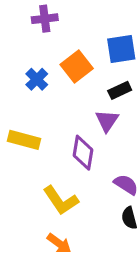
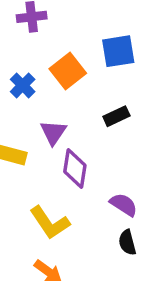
black rectangle: (120, 90) -> (116, 116), moved
purple triangle: (107, 121) -> (53, 132), moved

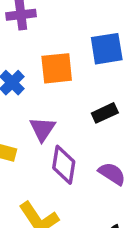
orange square: (68, 71) -> (57, 68), turned 32
purple semicircle: (124, 205) -> (112, 174), moved

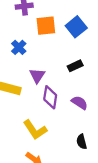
blue square: (107, 49) -> (76, 27), turned -30
orange square: (57, 68) -> (46, 26), moved

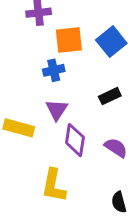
blue cross: (19, 47) -> (54, 70), moved, turned 32
yellow L-shape: (35, 130) -> (54, 185), turned 45

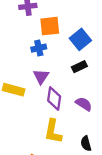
blue square: (111, 42) -> (80, 39), moved
yellow L-shape: (54, 185) -> (53, 131), moved

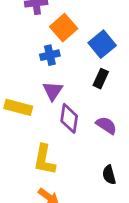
orange square: (50, 26) -> (64, 28), turned -35
black rectangle: (79, 67) -> (101, 79), turned -40
yellow L-shape: (53, 131) -> (44, 160), moved

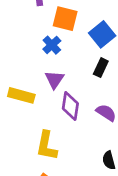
orange square: (64, 28) -> (65, 19), turned -35
blue cross: (50, 55) -> (52, 45), turned -30

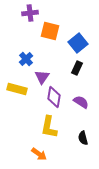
blue cross: (52, 45) -> (26, 59), moved
yellow L-shape: (47, 146) -> (49, 127), moved

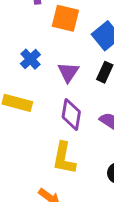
purple triangle: (42, 77) -> (68, 72), moved

